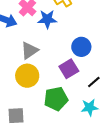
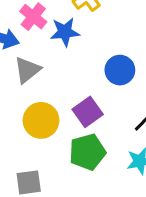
gray triangle: (29, 50) -> (27, 70), moved
purple square: (69, 69) -> (88, 112), moved

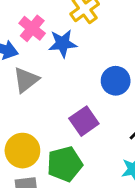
yellow circle: (41, 120) -> (22, 151), moved
green pentagon: (87, 152) -> (65, 164), moved

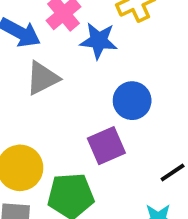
blue circle: (116, 81) -> (132, 101), moved

